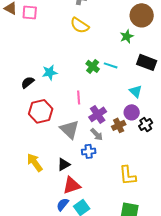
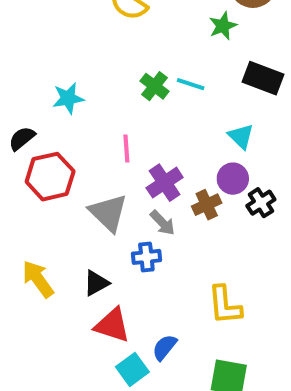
black semicircle: (28, 82) -> (22, 138), moved
red triangle: (72, 185) -> (112, 325), turned 36
blue semicircle: (63, 204) -> (165, 347), moved

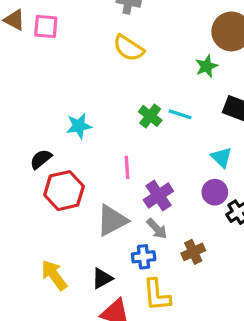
brown cross: (207, 205) -> (193, 252), moved
gray triangle: (108, 213) -> (112, 220), turned 48
yellow L-shape: (225, 305) -> (157, 295), moved

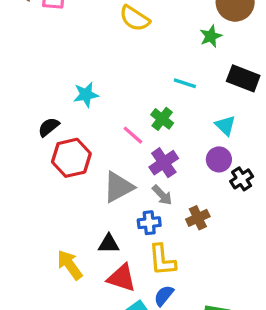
green cross: (150, 116) -> (162, 119), moved
pink line: (127, 167) -> (133, 135), turned -45
yellow arrow: (54, 275) -> (70, 265), moved
black triangle: (102, 278) -> (109, 244), turned 30

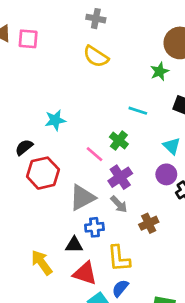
blue cross: (149, 223) -> (94, 227), moved

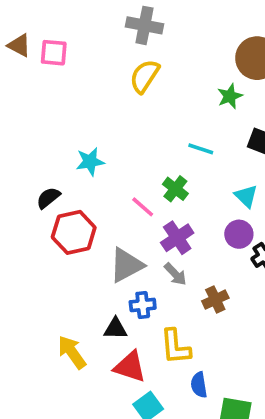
gray cross: (96, 19) -> (144, 25), size x1.4
yellow semicircle: (96, 57) -> (144, 76), turned 90
blue semicircle: (120, 288) -> (199, 385), moved, turned -48

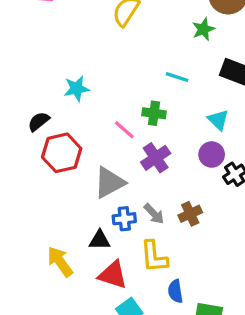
green cross: (175, 189) -> (154, 113), turned -30
gray arrow: (175, 274) -> (154, 214), moved

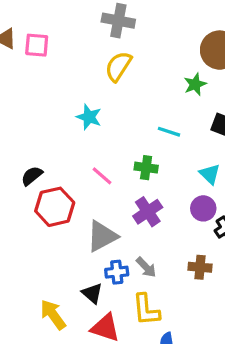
cyan star: (77, 89) -> (89, 117), moved, turned 30
pink line: (124, 130) -> (102, 176), moved
brown cross: (190, 214) -> (200, 267), moved, turned 30
black triangle: (100, 240) -> (92, 293), turned 40

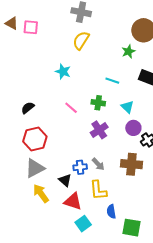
cyan triangle: (210, 174) -> (127, 107), moved
red hexagon: (55, 207) -> (35, 139), moved
gray triangle: (102, 236) -> (35, 168), moved
brown cross: (200, 267) -> (131, 164), size x1.5

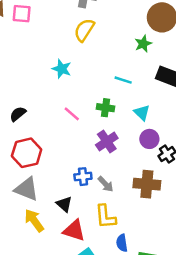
blue cross: (80, 167) -> (83, 177), moved
gray triangle: (35, 168) -> (27, 189), turned 50

